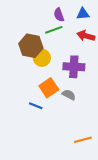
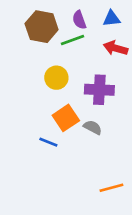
brown hexagon: (31, 46) -> (42, 27), moved

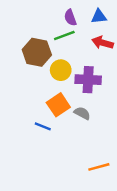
brown hexagon: (42, 27) -> (37, 52), moved
yellow circle: (56, 78) -> (61, 70), moved

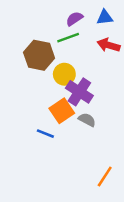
purple semicircle: (70, 18) -> (74, 19), turned 77
purple cross: (88, 80) -> (79, 92), moved, turned 30
orange line: (99, 167) -> (105, 176), turned -42

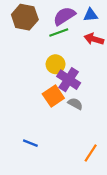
purple semicircle: (74, 19) -> (64, 16), size x1.5
brown hexagon: (39, 55) -> (25, 17), moved
blue line: (45, 134) -> (30, 143), moved

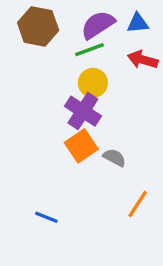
yellow circle: (56, 64) -> (93, 83), moved
purple cross: (69, 80) -> (83, 111), moved
orange line: (91, 153) -> (138, 204), moved

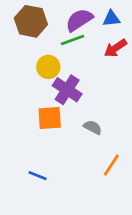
red arrow: (143, 60) -> (115, 48), turned -50
yellow circle: (93, 83) -> (48, 67), moved
orange square: (81, 146) -> (50, 118), moved, turned 30

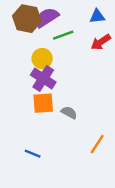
purple semicircle: (79, 20) -> (47, 17), moved
purple cross: (67, 90) -> (43, 78), moved
gray semicircle: (93, 127) -> (69, 113), moved

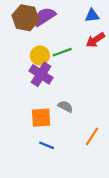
green line: (63, 35) -> (62, 52), moved
orange square: (43, 103) -> (41, 118), moved
blue line: (33, 154) -> (47, 145), moved

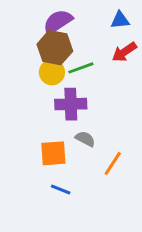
brown hexagon: (25, 18) -> (55, 48), moved
purple cross: (41, 74) -> (71, 104), moved, turned -35
orange line: (92, 136) -> (113, 163), moved

